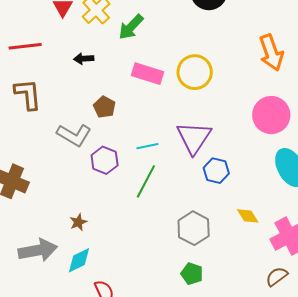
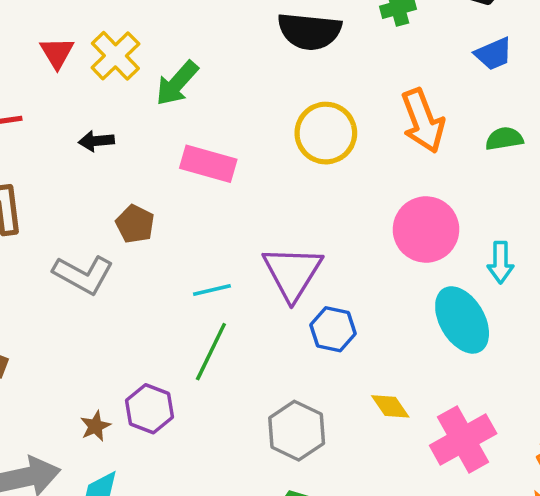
yellow circle: (195, 72) -> (326, 133), moved
purple hexagon: (105, 160) -> (149, 409), moved

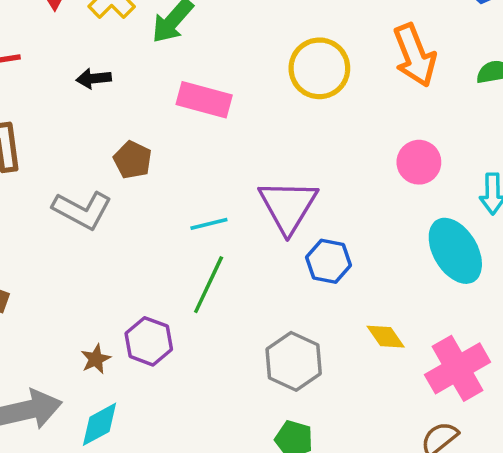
pink circle: (426, 229) -> (419, 162), size x0.7

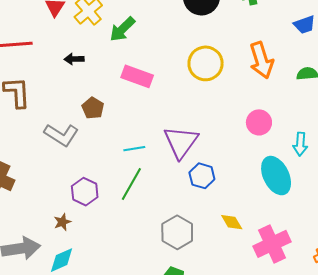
purple hexagon: (149, 341) -> (85, 192), moved

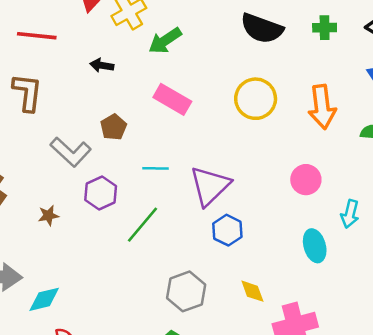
cyan line: (134, 149) -> (155, 168), moved
cyan ellipse: (276, 176) -> (315, 246), size x0.7
purple hexagon: (85, 192) -> (101, 193), moved
brown star: (62, 222) -> (48, 215), moved

